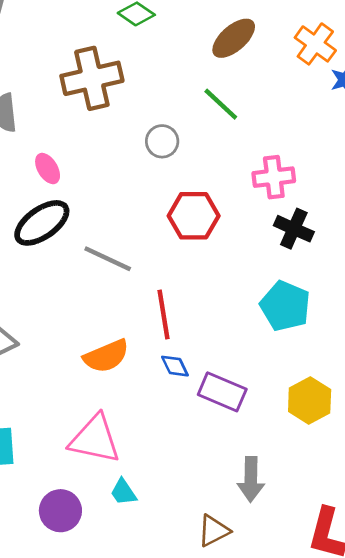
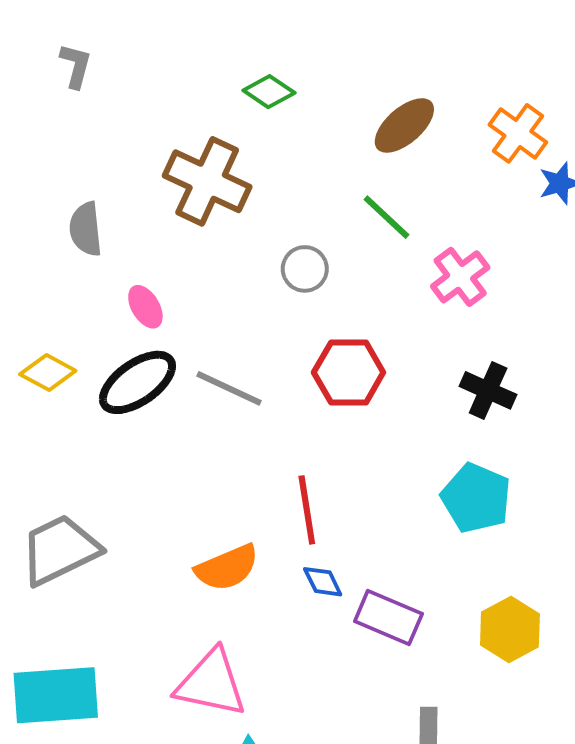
brown cross: (92, 78) -> (207, 181), turned 38
pink cross: (274, 177) -> (460, 277), moved, turned -30
gray line: (108, 259) -> (229, 388), moved

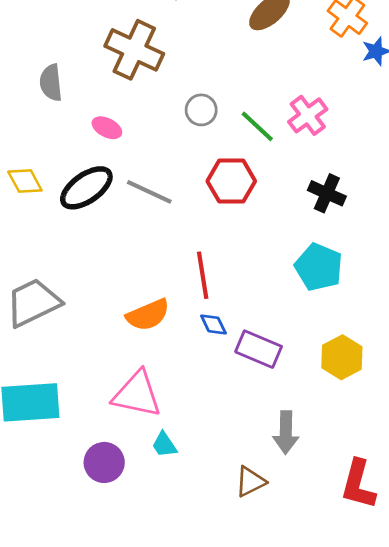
green line: (386, 217) -> (257, 126), moved
pink ellipse: (145, 307) -> (107, 128), moved, turned -32
yellow diamond: (48, 372) -> (25, 181), turned 33

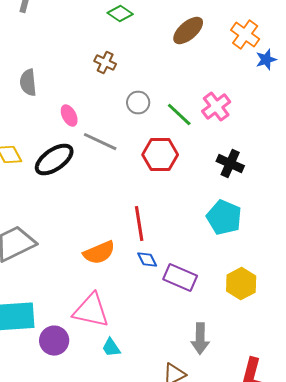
brown cross: (134, 50) -> (105, 63), moved, size x0.5
pink ellipse: (107, 128) -> (69, 116), turned 35
gray line: (149, 192) -> (100, 142), moved
purple circle: (104, 462) -> (54, 341), moved

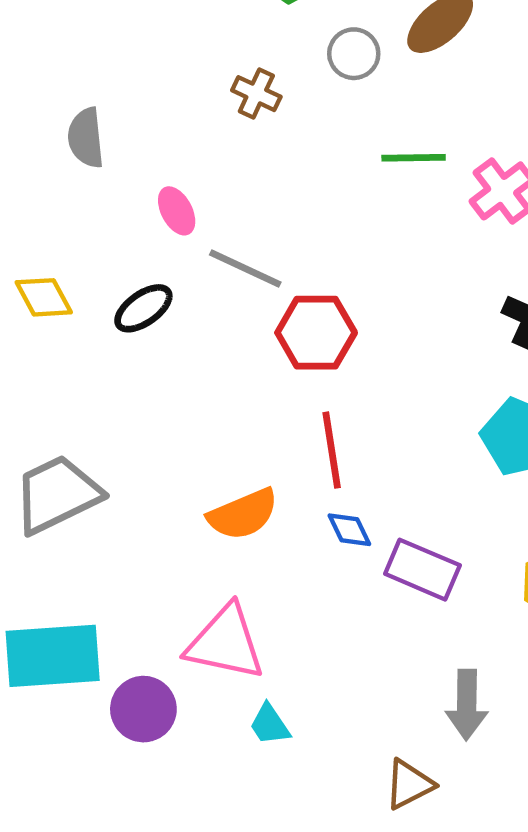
gray circle: (138, 103) -> (354, 54), moved
green line: (179, 115) -> (414, 158), moved, turned -44
red hexagon: (160, 155) -> (316, 333), moved
black ellipse: (54, 160) -> (143, 308), size x0.7

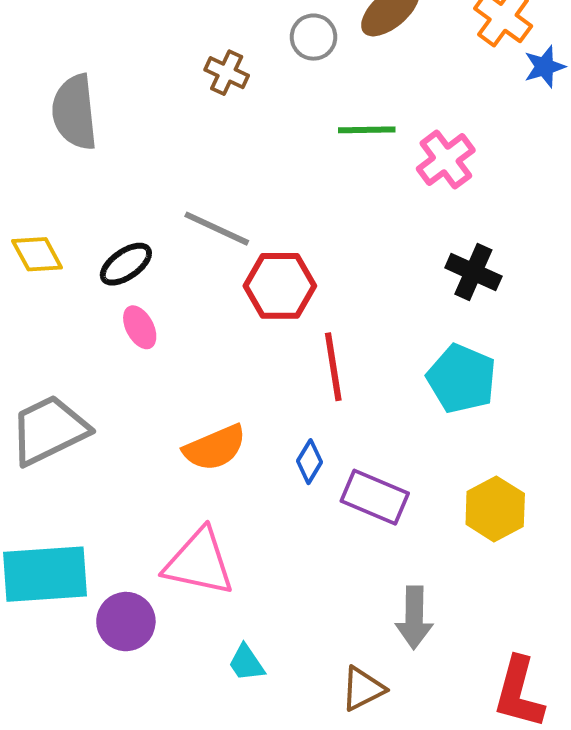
gray semicircle: (86, 138) -> (75, 112), size x1.4
pink ellipse: (177, 211) -> (140, 327), moved
red line: (332, 450) -> (333, 367), moved
blue diamond: (349, 530) -> (310, 462), turned 57
cyan trapezoid: (270, 725) -> (246, 663), moved

